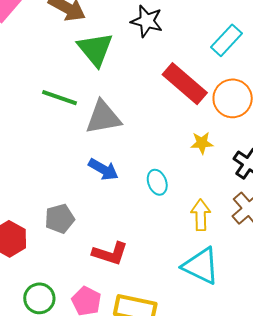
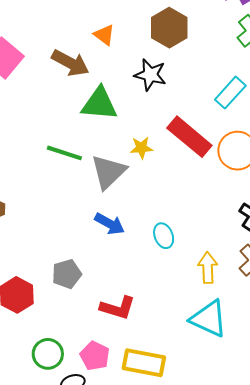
green triangle: (95, 49) -> (99, 104), turned -45
gray triangle: (103, 117) -> (108, 172), turned -33
yellow star: (202, 143) -> (141, 148), moved

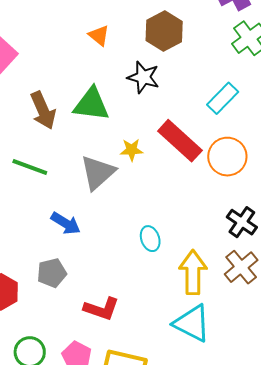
brown arrow: (70, 63) -> (43, 110), moved, turned 36
green line: (64, 153) -> (30, 167), moved
blue arrow: (110, 224) -> (66, 223), moved
yellow arrow: (208, 268) -> (193, 272), size x1.4

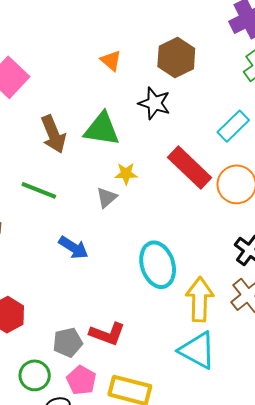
yellow star: (132, 150) -> (126, 174), moved
gray triangle: (98, 173) -> (107, 198), size x0.6
cyan ellipse: (150, 239) -> (158, 265), size x1.8
gray pentagon: (52, 273) -> (68, 342), moved

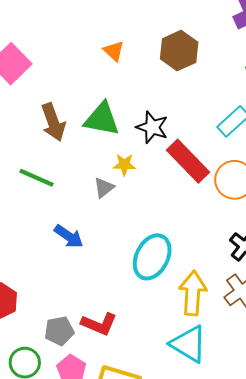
black star: (154, 103) -> (152, 127), moved
cyan ellipse: (158, 265) -> (152, 257), turned 42

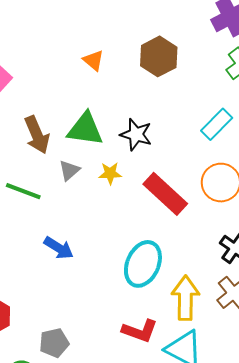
red rectangle: (188, 161) -> (165, 194), moved
gray triangle: (104, 188) -> (69, 170), moved
red L-shape: (99, 324) -> (140, 331), moved

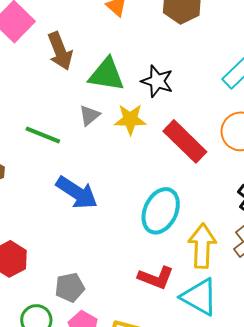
brown arrow: (37, 135) -> (60, 51), moved
yellow star: (110, 173) -> (130, 119), size x1.4
blue arrow: (59, 248) -> (77, 193), size x1.4

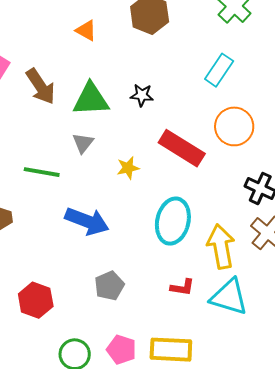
black star: (157, 81) -> (142, 95), size x0.7
yellow star: (130, 119) -> (128, 168), moved, size x0.7
red L-shape: (156, 278) -> (182, 287), size x0.7
gray pentagon: (70, 287) -> (109, 286), moved

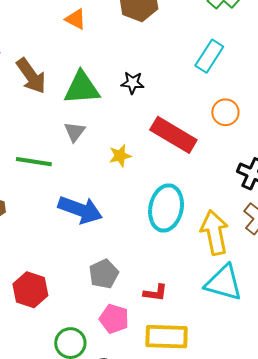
orange circle: (234, 126) -> (225, 112), size x0.7
red L-shape: (182, 287) -> (155, 293), moved
pink pentagon: (121, 350) -> (114, 319), moved

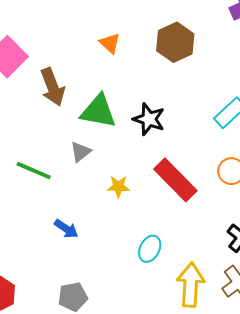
black star: (133, 83) -> (149, 119), size x1.4
cyan ellipse: (166, 208) -> (150, 249), size x0.6
blue arrow: (80, 210) -> (66, 229), size x0.6

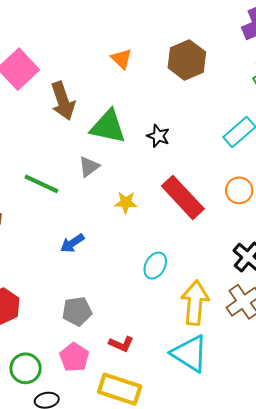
black star: (149, 119) -> (158, 136), size x0.7
blue arrow: (66, 229) -> (72, 243), turned 110

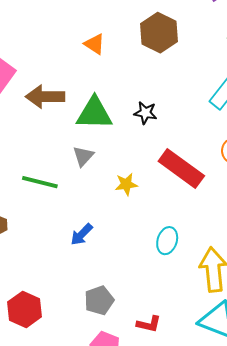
brown arrow: (63, 101) -> (45, 97), turned 120

